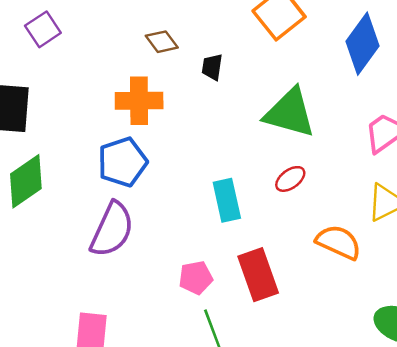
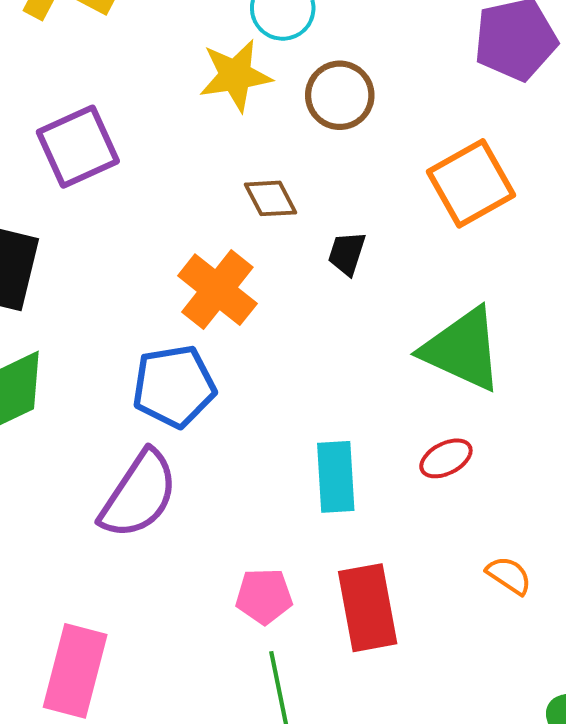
purple square: (43, 29) -> (78, 147), size x1.4
orange cross: (139, 101) -> (217, 290), turned 30
orange semicircle: (339, 242) -> (509, 575), size x0.6

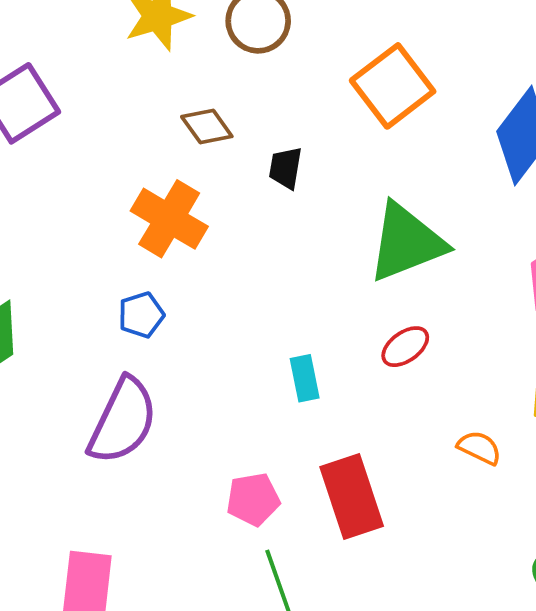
green triangle: (462, 349) -> (406, 242), turned -38
blue pentagon: (174, 386) -> (141, 315), size x0.6
cyan rectangle: (336, 477) -> (305, 378), size x0.7

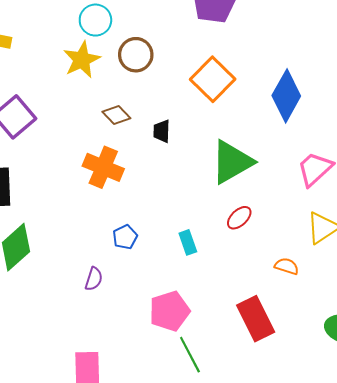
blue pentagon: (141, 315) -> (125, 237), moved
purple semicircle: (123, 421) -> (94, 279), size x0.5
red rectangle: (352, 497) -> (256, 319), moved
pink pentagon: (253, 499) -> (169, 311), size x1.4

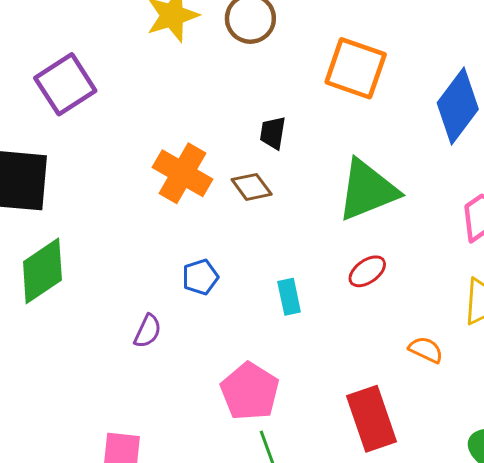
orange square: (213, 79) -> (356, 68), turned -33
brown diamond: (116, 115) -> (252, 187), moved
pink pentagon: (169, 311) -> (250, 391), turned -30

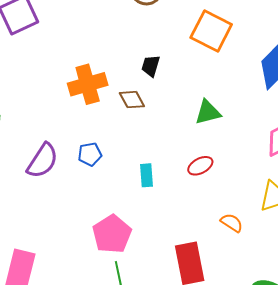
orange cross: (182, 173) -> (88, 84), turned 36
green triangle: (367, 190) -> (208, 112), size x0.6
purple semicircle: (148, 331) -> (42, 161), moved, size x1.6

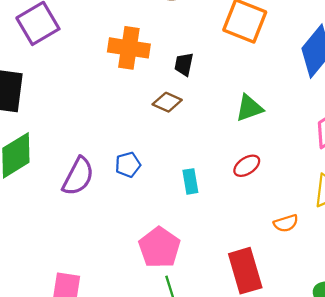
orange cross: (88, 84) -> (129, 48), moved, turned 30
brown diamond: (132, 100) -> (167, 102), turned -32
orange semicircle: (232, 223) -> (286, 223), turned 135

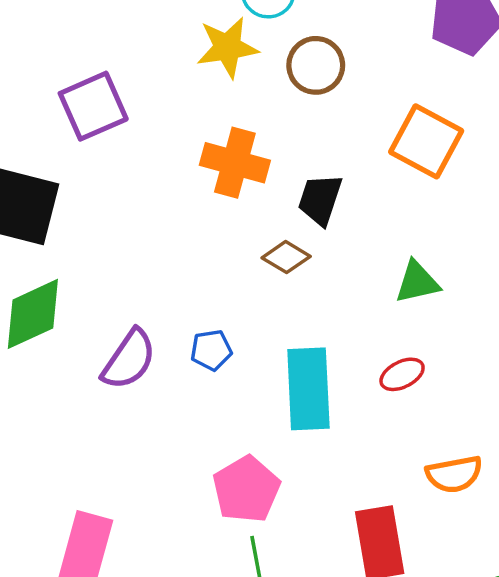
black trapezoid: (184, 64) -> (320, 199), size x1.4
cyan rectangle: (190, 181) -> (308, 389), size x2.0
orange semicircle: (286, 223) -> (454, 474), size x1.4

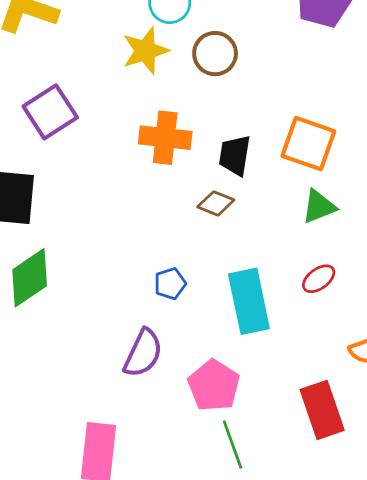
orange square: (426, 141) -> (308, 144), moved
purple semicircle: (129, 359) -> (143, 353), moved

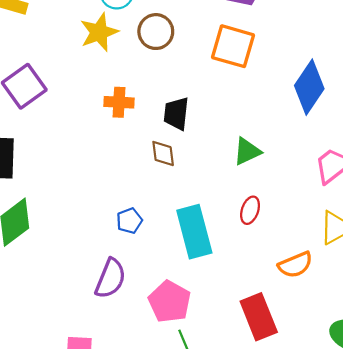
orange cross: (165, 138) -> (119, 102), size x0.7
orange square: (308, 144) -> (233, 46), moved
brown diamond: (216, 203) -> (163, 153), turned 64
red ellipse: (319, 279) -> (250, 210), turned -32

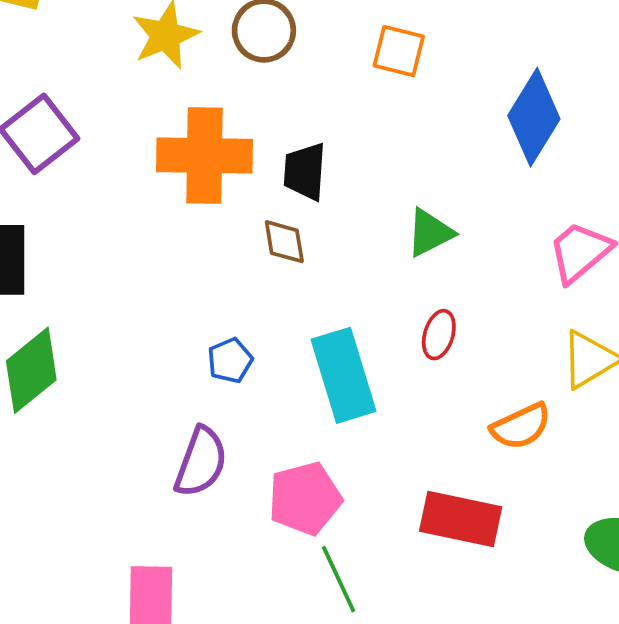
orange square: (233, 46) -> (399, 51), size x0.7
orange cross: (119, 102) -> (205, 156), size x1.8
pink pentagon: (169, 302) -> (305, 498), turned 30
red rectangle: (259, 317) -> (461, 519), turned -54

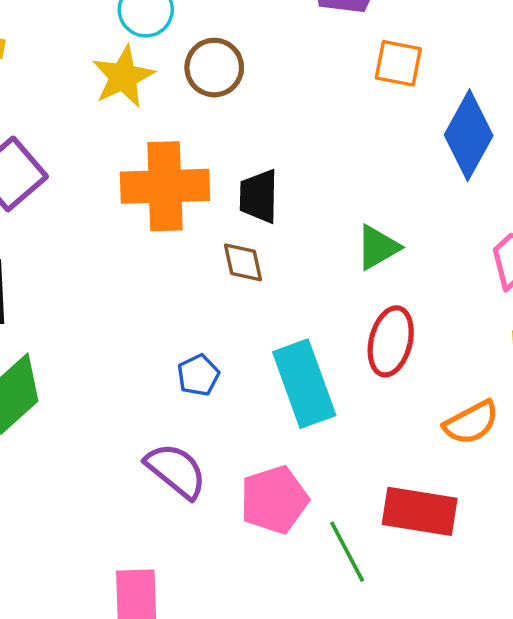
orange square: (399, 51) -> (398, 63), moved
red ellipse: (439, 335) -> (391, 341), size x1.5
purple semicircle: (201, 462) -> (176, 471), turned -68
green line: (339, 579) -> (347, 552), moved

